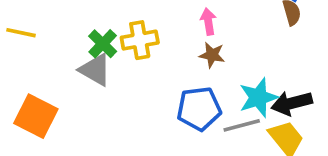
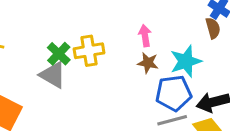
cyan star: (258, 98) -> (186, 61), moved
blue pentagon: (199, 109) -> (174, 93), moved

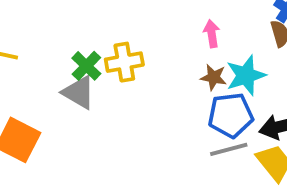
pink arrow: (145, 36) -> (212, 34), moved
brown star: (148, 63) -> (214, 77), moved

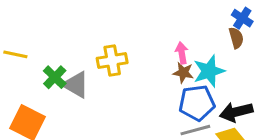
pink arrow: (212, 34) -> (182, 53), moved
green cross: (86, 66) -> (55, 77), moved

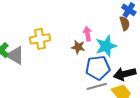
brown star: (183, 73) -> (78, 47), moved

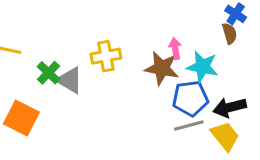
cyan star: (106, 46) -> (202, 67), turned 30
brown star: (78, 47) -> (162, 68), size x1.6

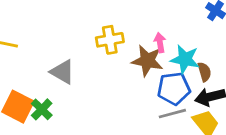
brown semicircle: (230, 33) -> (204, 72), moved
yellow cross: (106, 56) -> (110, 40), moved
green cross: (49, 73) -> (42, 109), moved

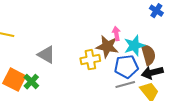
yellow cross: (110, 40) -> (90, 60), moved
cyan star: (185, 59) -> (134, 46), turned -30
brown semicircle: (204, 72) -> (148, 55), size x1.5

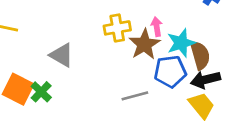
brown star: (107, 47) -> (144, 44), turned 30
yellow cross: (90, 60) -> (117, 28), moved
gray line: (125, 85) -> (135, 96), moved

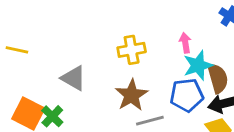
pink arrow: (157, 27) -> (185, 43), moved
brown star: (144, 44) -> (132, 95), moved

